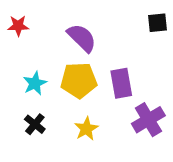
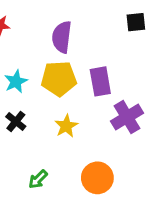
purple semicircle: (82, 38) -> (62, 37), turned -128

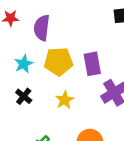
purple semicircle: (62, 37) -> (42, 28), moved

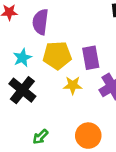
black cross: (24, 96) -> (22, 90), size x1.6
yellow star: (65, 100) -> (73, 85), moved, turned 30

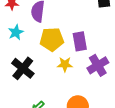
cyan star: (22, 58) -> (16, 32), moved

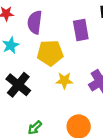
purple rectangle: (80, 41) -> (81, 30), moved

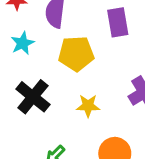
yellow star: (64, 80) -> (88, 106), moved

